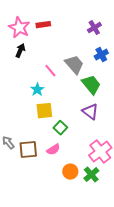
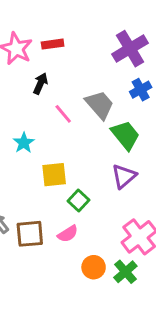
purple cross: (94, 28) -> (130, 49), size x1.6
black arrow: (20, 51) -> (40, 84), moved
cyan star: (37, 90) -> (24, 143), moved
purple triangle: (90, 112) -> (124, 176), turned 42

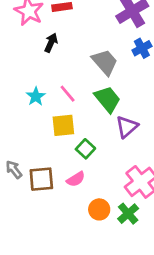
pink line: (63, 114) -> (68, 94), moved
green trapezoid: (125, 135) -> (107, 99), moved

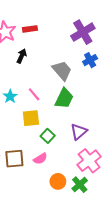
green trapezoid: (107, 99) -> (64, 98), turned 65
purple triangle: (127, 127) -> (79, 132), moved

